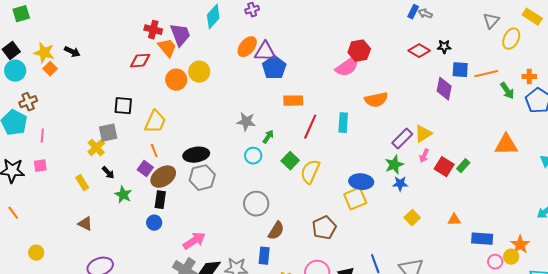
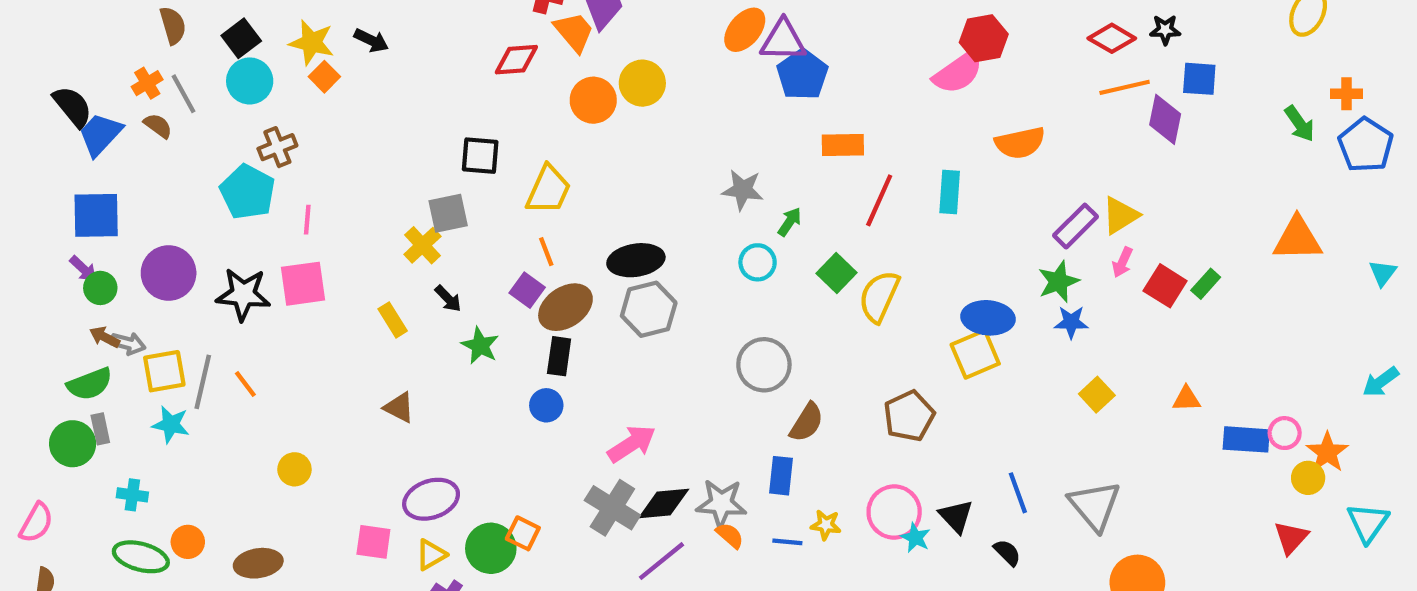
orange line: (486, 74) -> (1125, 87), moved
pink square: (40, 166) -> (303, 284), size x1.6
pink circle: (495, 262) -> (1285, 433), moved

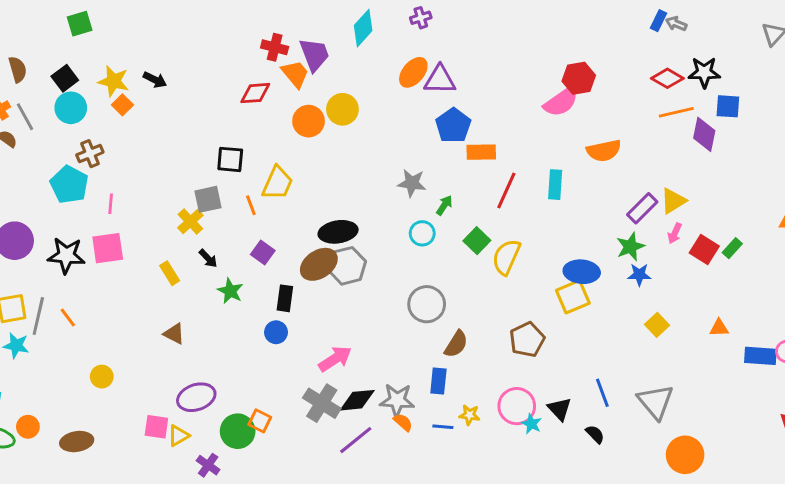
black star: (1165, 30) -> (704, 72), size x1.5
blue pentagon: (802, 75) -> (453, 126), moved
orange line: (546, 252) -> (251, 205), moved
brown ellipse: (565, 307) -> (319, 264), moved
yellow triangle: (431, 555) -> (179, 436), moved

